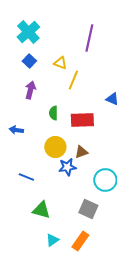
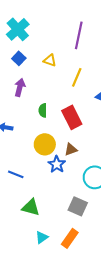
yellow line: (73, 80) -> (77, 77), moved
red rectangle: (82, 120) -> (72, 117), turned 65
blue star: (67, 167) -> (57, 164), turned -30

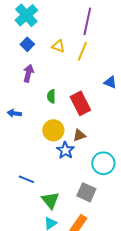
yellow line: (77, 77) -> (82, 51), moved
blue line: (16, 174) -> (26, 179), moved
green triangle: (31, 207) -> (50, 200), moved, turned 36

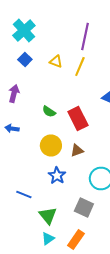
purple arrow: (28, 73) -> (14, 94), moved
green semicircle: (51, 96) -> (49, 112), turned -56
blue star: (65, 150) -> (57, 176), moved

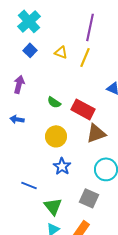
red rectangle: (78, 118) -> (83, 109), turned -35
brown triangle: (77, 150) -> (96, 133), moved, size x1.5

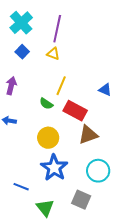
purple line: (90, 27) -> (57, 29), moved
yellow line: (85, 57) -> (61, 86), moved
blue star: (62, 166) -> (54, 168), size x1.5

